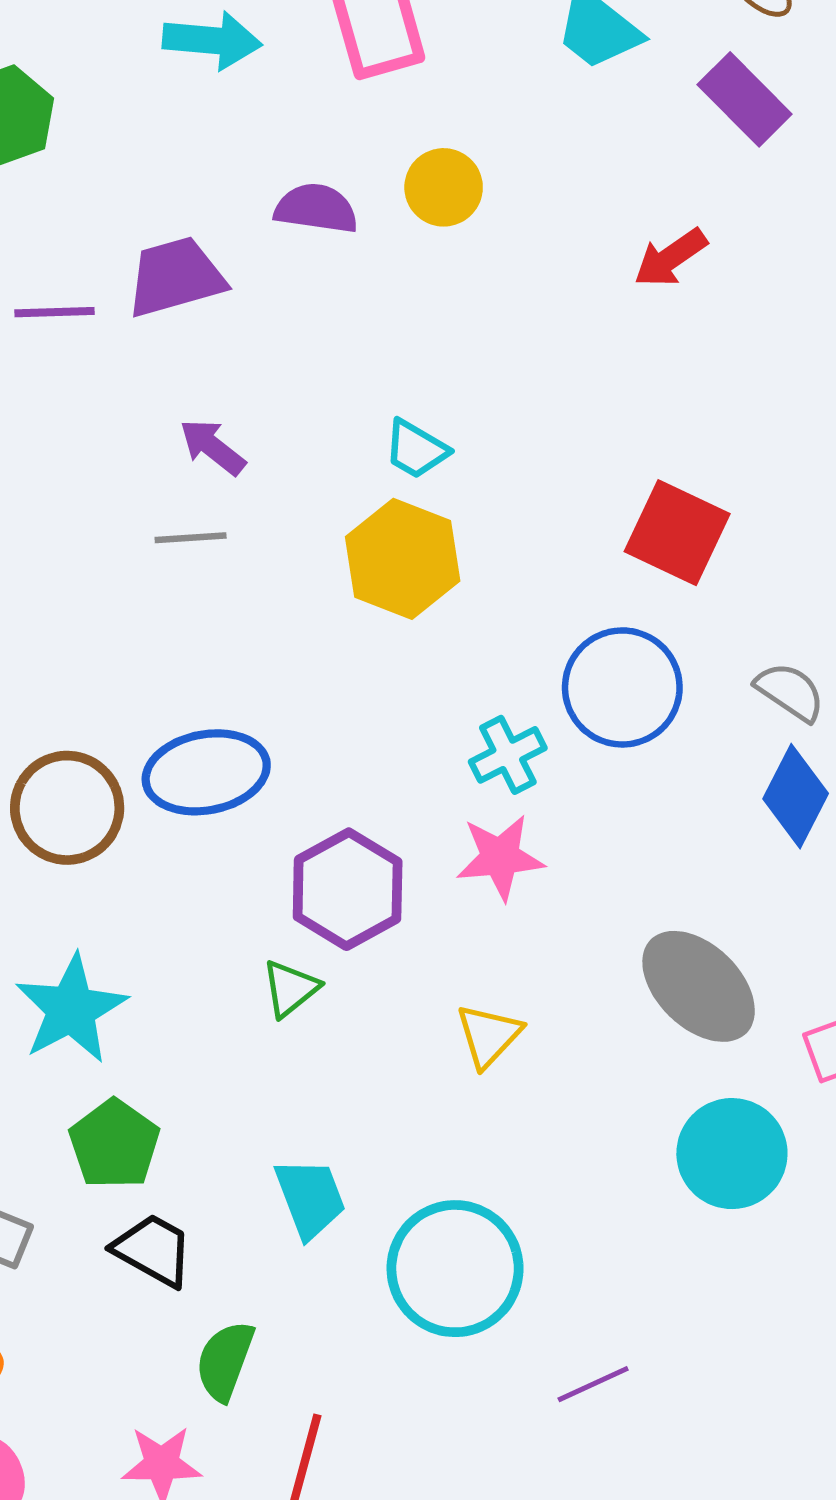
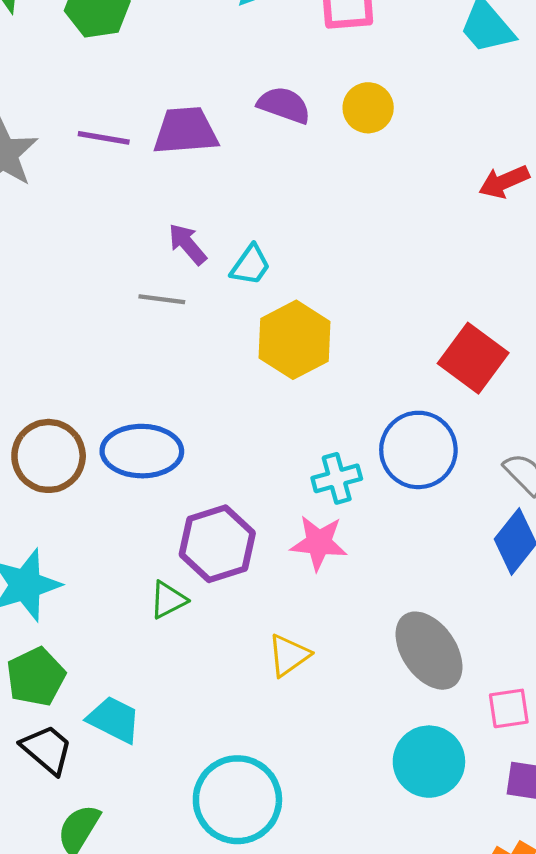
cyan trapezoid: (416, 449) -> (250, 265), moved, turned -96
cyan trapezoid: (310, 1198) -> (114, 719), moved, turned -54

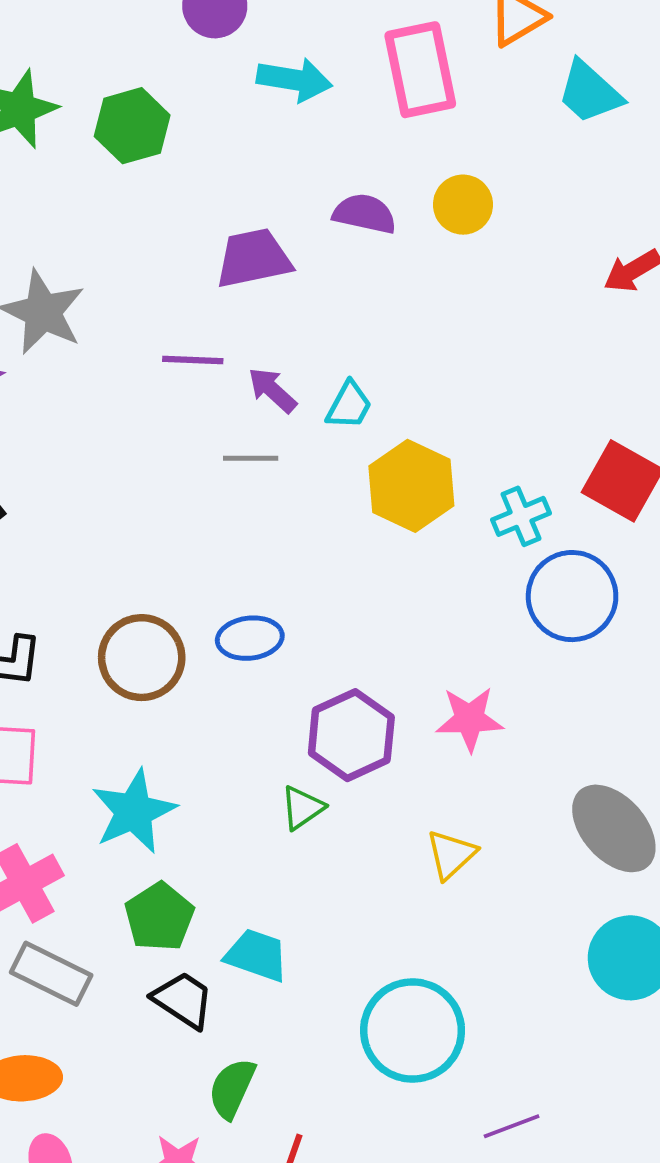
purple line: (104, 138) -> (193, 360), moved
blue ellipse: (142, 451) -> (250, 638), size x0.7
cyan cross: (337, 478) -> (521, 516), moved

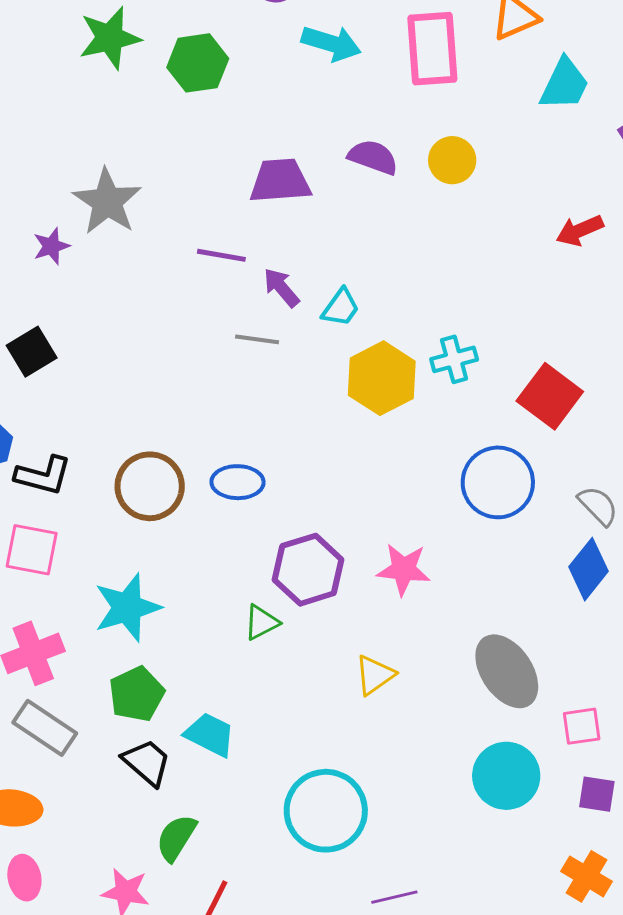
cyan trapezoid: (590, 92) -> (564, 84), turned -114
cyan cross: (521, 516) -> (454, 359), moved

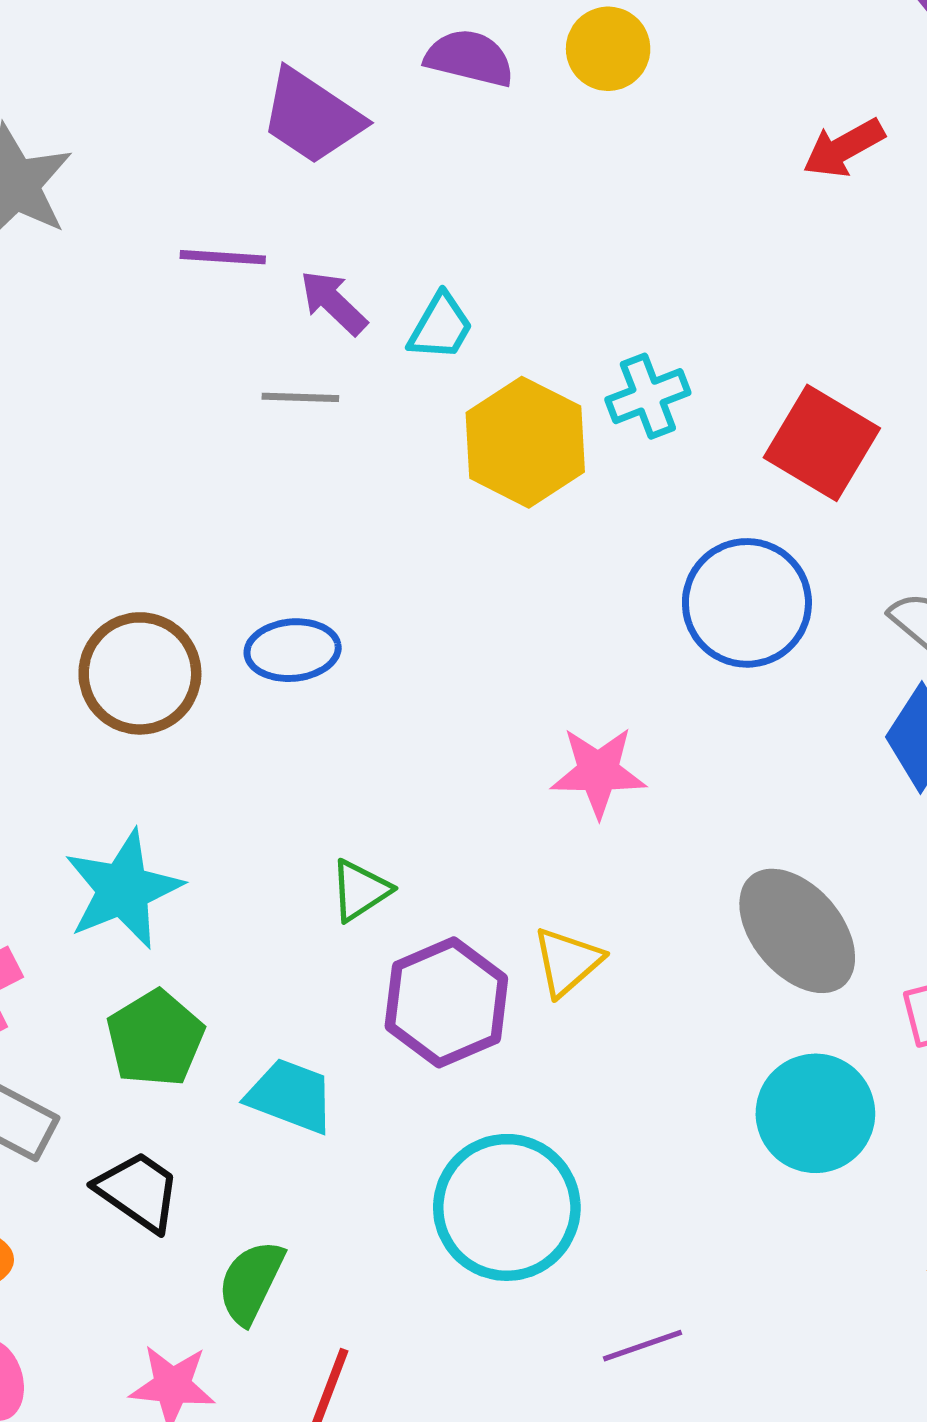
purple trapezoid: (280, 181) -> (312, 117), turned -136
purple hexagon: (308, 570) -> (446, 1002), moved
black trapezoid: (147, 762) -> (138, 1191), moved

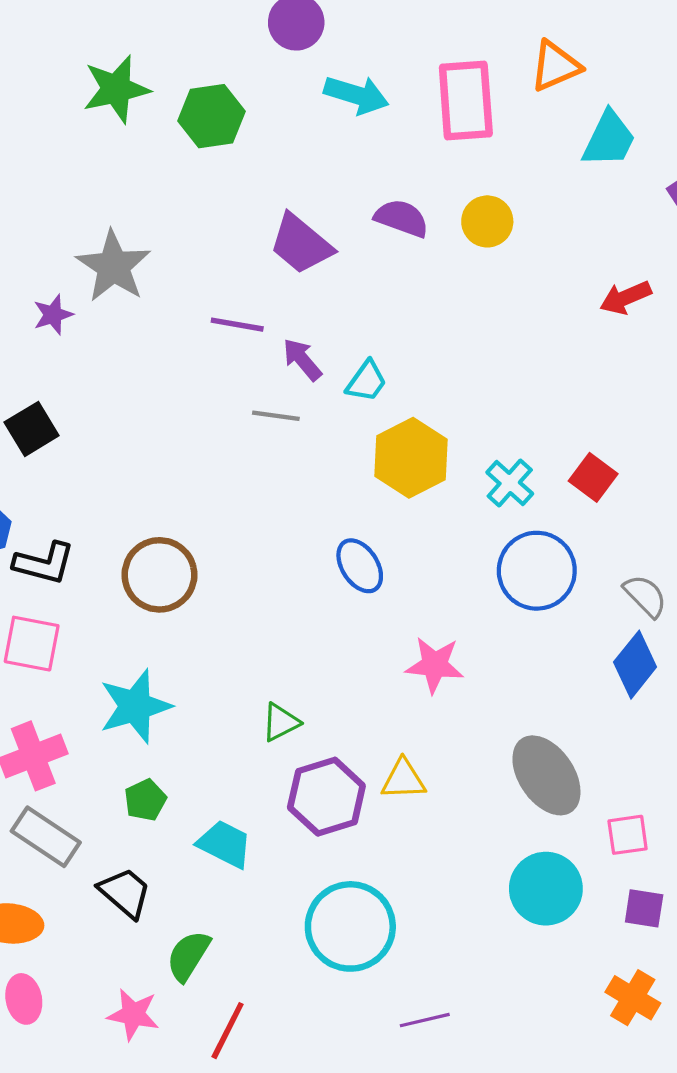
cyan cross: (648, 396) -> (510, 483), moved, turned -33
red square: (822, 443) -> (593, 477), size x0.7
blue ellipse: (293, 650) -> (360, 566), moved, turned 56
yellow triangle: (567, 962) -> (403, 779), turned 33
green pentagon: (155, 1038) -> (145, 800), size x0.7

